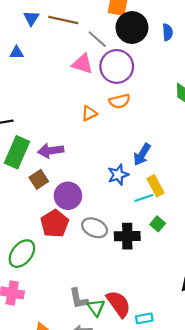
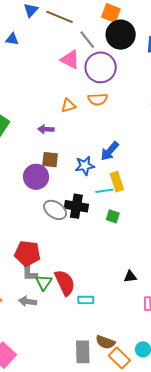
purple arrow: (51, 151) -> (46, 129), moved, size x0.7
brown square: (39, 179) -> (50, 160), moved, turned 30
red pentagon: (55, 224) -> (27, 253), moved, turned 30
green square: (158, 224) -> (113, 216), turned -32
black cross: (127, 236) -> (76, 206), moved

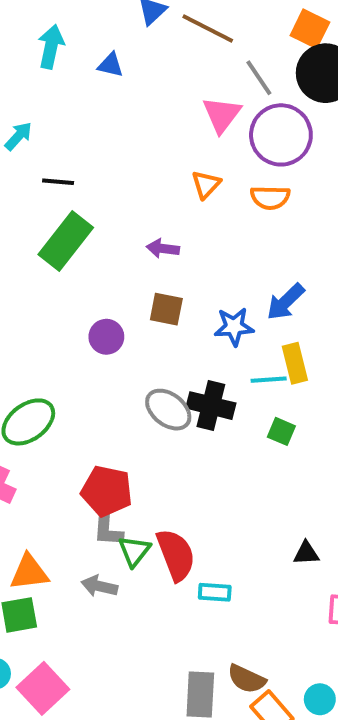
pink triangle: (70, 60) -> (222, 115), turned 35
orange triangle: (68, 106) -> (206, 184), moved, turned -35
purple circle: (36, 177) -> (106, 337), moved, size x0.7

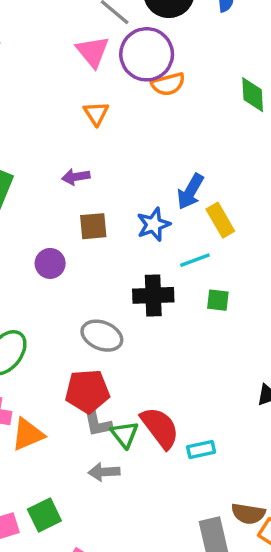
orange semicircle: (270, 198) -> (168, 84), moved
yellow rectangle: (295, 363) -> (220, 220), moved
gray ellipse: (168, 410) -> (102, 336), moved
orange triangle: (29, 572) -> (28, 434), moved

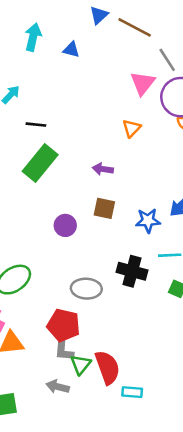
gray ellipse: (102, 336) -> (86, 289), turned -36

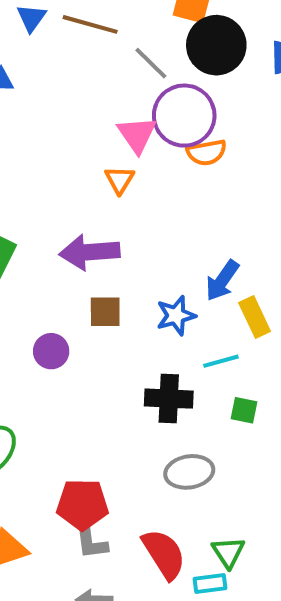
pink triangle: (143, 83) -> (137, 134), moved
purple arrow: (103, 169) -> (90, 252), size x1.8
gray ellipse: (86, 289) -> (189, 472), moved
green triangle: (81, 364) -> (228, 552), moved

